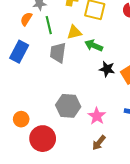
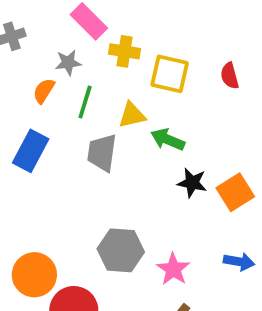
green line: (49, 25) -> (85, 102), turned 30
orange circle: (21, 119) -> (34, 275), size x1.5

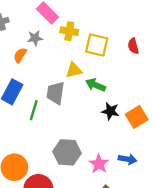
green line: (85, 102) -> (34, 110), moved
blue arrow: (239, 262) -> (128, 159), moved

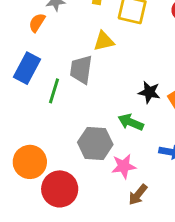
green arrow: (96, 85) -> (131, 122), moved
pink star: (99, 164) -> (124, 166), moved, turned 30

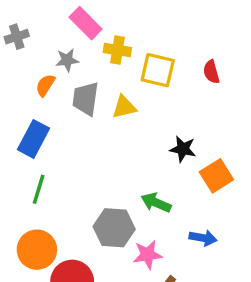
gray trapezoid: (81, 70) -> (86, 99), moved
green line: (54, 91) -> (39, 189), moved
black star: (149, 92) -> (183, 149), moved

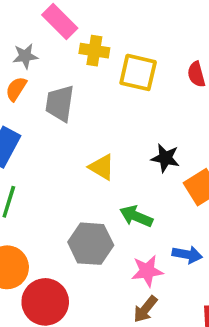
gray star: (67, 60) -> (25, 56), moved
yellow triangle: (124, 107) -> (102, 167), moved, turned 44
pink star: (148, 255) -> (147, 271), moved

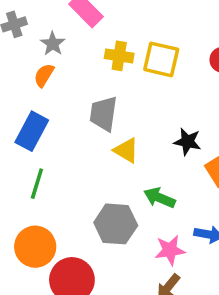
yellow cross: (94, 51) -> (119, 56), moved
gray star: (25, 56) -> (53, 44), turned -30
gray trapezoid: (60, 103) -> (103, 114), moved

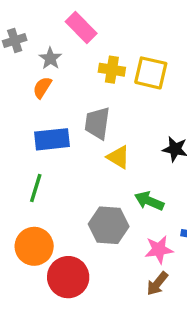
blue rectangle: (32, 131) -> (52, 139), moved, turned 56

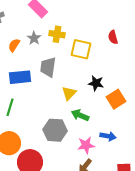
gray star: (50, 58) -> (34, 38), moved
yellow square: (151, 73) -> (81, 49), moved
yellow triangle: (118, 157) -> (69, 93), moved, turned 42

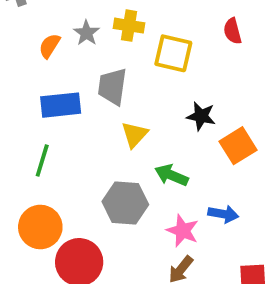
yellow triangle: (69, 93) -> (135, 135), moved
pink star: (86, 145) -> (183, 231), turned 30

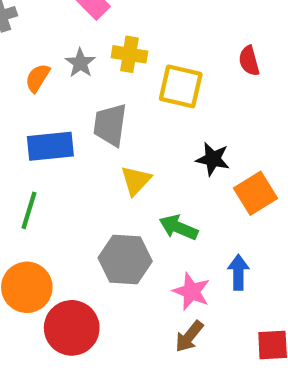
blue arrow: (223, 214) -> (238, 272), turned -100

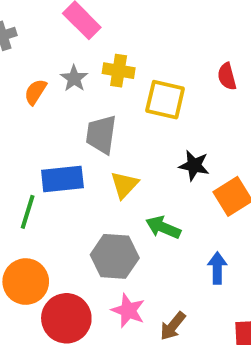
blue rectangle: (50, 146) -> (62, 179), moved
pink star: (191, 292) -> (128, 311), moved

